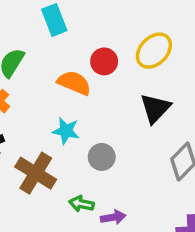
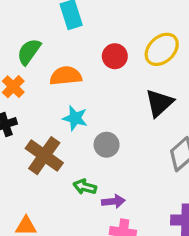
orange semicircle: (74, 83) -> (66, 76), moved, turned -32

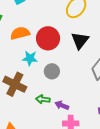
red circle: (115, 56) -> (48, 38), moved, size x1.5
purple arrow: (113, 201) -> (62, 105), turned -144

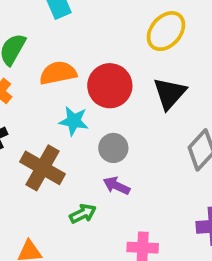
green arrow: (43, 99) -> (83, 214), moved, turned 144
purple arrow: (62, 105) -> (117, 186), moved

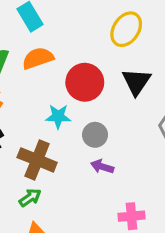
orange semicircle: (58, 73) -> (38, 58), moved
green arrow: (83, 214) -> (30, 198), moved

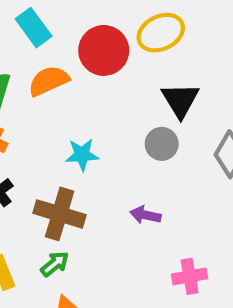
yellow ellipse: (126, 29) -> (161, 33), turned 36
red circle: (85, 82) -> (104, 50), moved
gray circle: (95, 135) -> (162, 144), moved

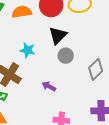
black triangle: (180, 100) -> (58, 35), moved

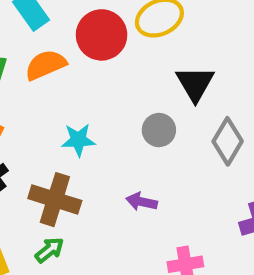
black triangle: (58, 35) -> (195, 84), moved

